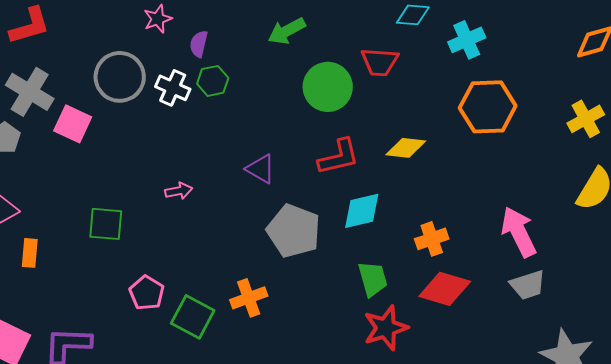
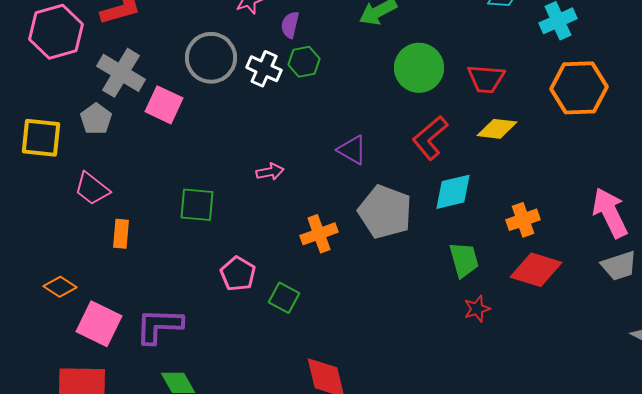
red trapezoid: (380, 62) -> (486, 79), moved
red L-shape: (339, 157) -> (430, 138), turned 153
orange cross: (249, 298) -> (319, 234), moved
green square: (193, 317) -> (284, 298), size x0.7
red star: (386, 328) -> (477, 309), size x0.6

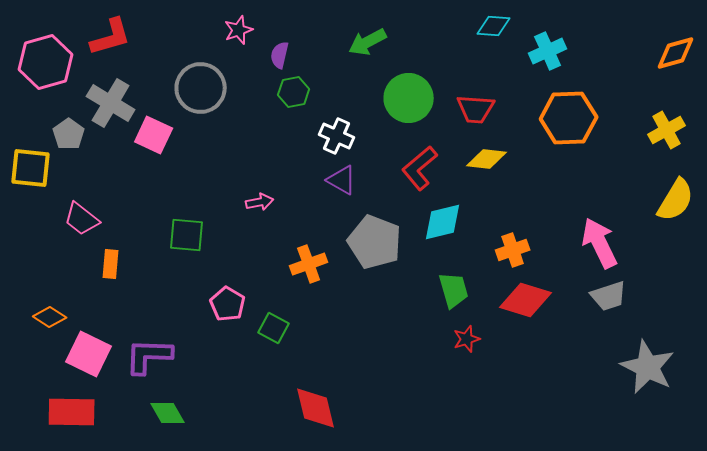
white cross: (264, 69) -> (337, 136), moved
gray pentagon: (96, 119) -> (69, 134), moved

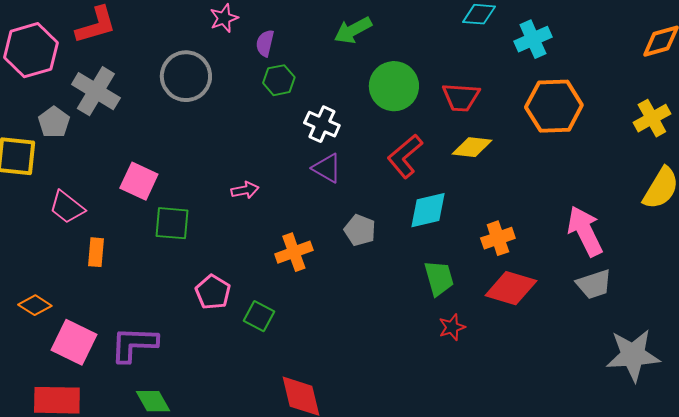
pink square: (154, 135) -> (139, 181), moved
gray pentagon: (375, 242) -> (360, 230), size x0.6
gray star: (648, 367) -> (633, 355), turned -30

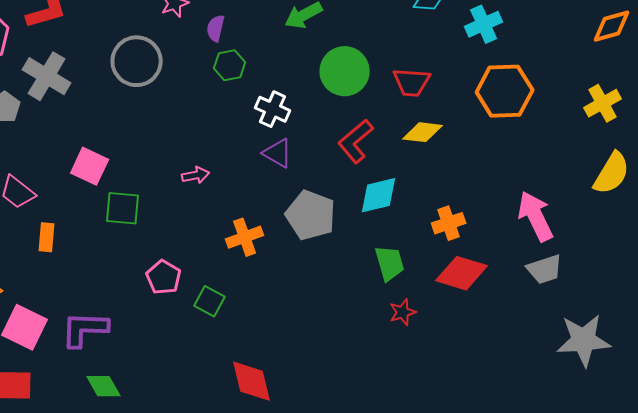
gray pentagon: (360, 230) -> (311, 215), size x1.6

